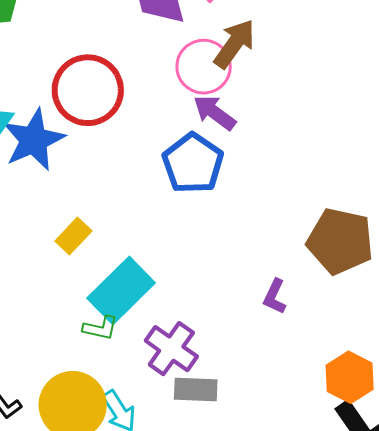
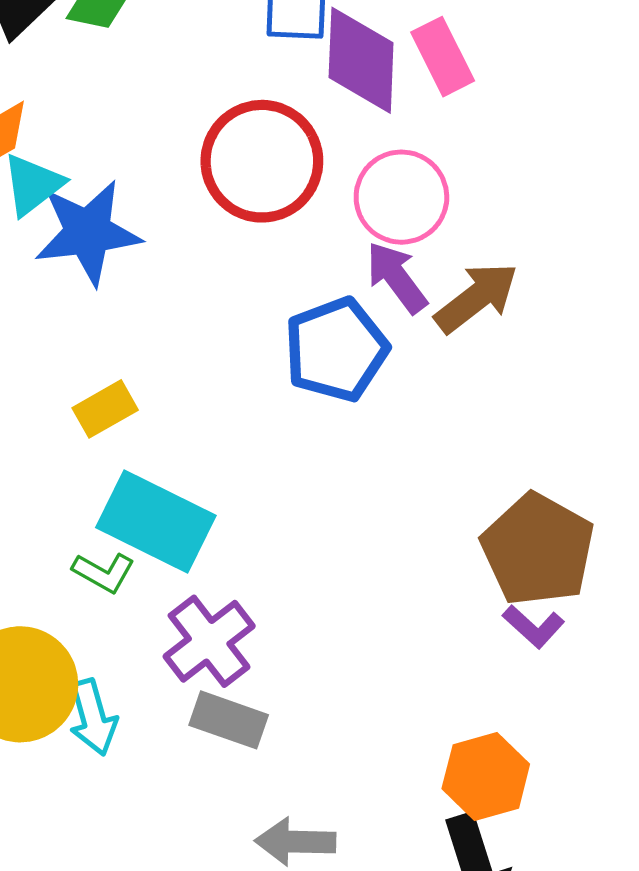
brown arrow: (234, 44) -> (476, 298), moved
red circle: (88, 90) -> (262, 161), moved
cyan rectangle: (121, 290) -> (156, 521), turned 54
purple L-shape: (275, 297) -> (534, 627), moved, turned -90

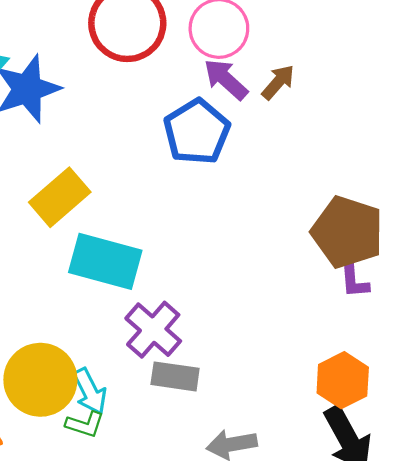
brown arrow: (476, 298) -> (278, 82), size x0.7
yellow rectangle: (105, 409) -> (60, 197), size x1.5
green L-shape: (104, 572) -> (85, 424), moved
purple L-shape: (534, 627) -> (354, 281), turned 54

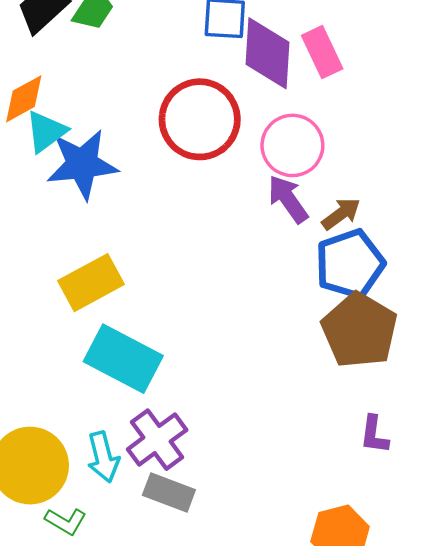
blue pentagon: (197, 132) -> (350, 264), moved
brown pentagon: (347, 232) -> (359, 330), moved
cyan arrow: (90, 391) -> (103, 457), moved

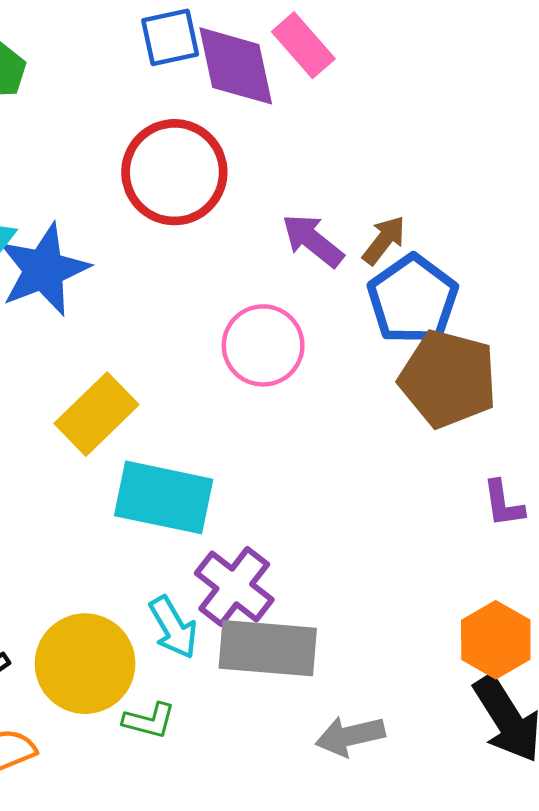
pink circle: (292, 145) -> (263, 345), moved
gray rectangle: (169, 492) -> (268, 648), size x1.5

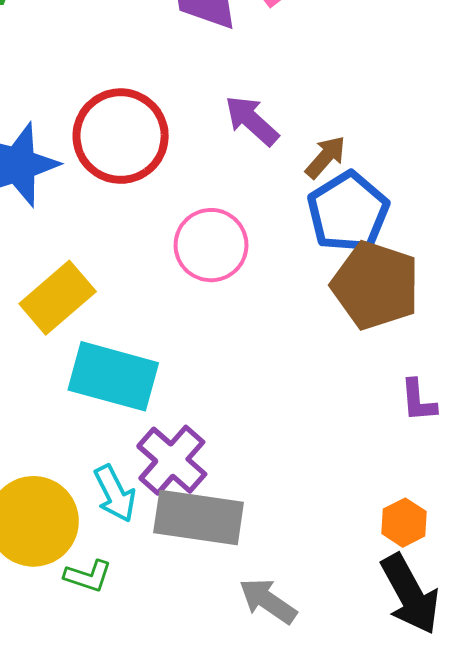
red circle: (174, 172) -> (121, 136), moved
purple arrow: (313, 240) -> (252, 121), moved
orange hexagon: (496, 640) -> (404, 523), size x0.7
gray arrow: (350, 736) -> (268, 601), turned 44

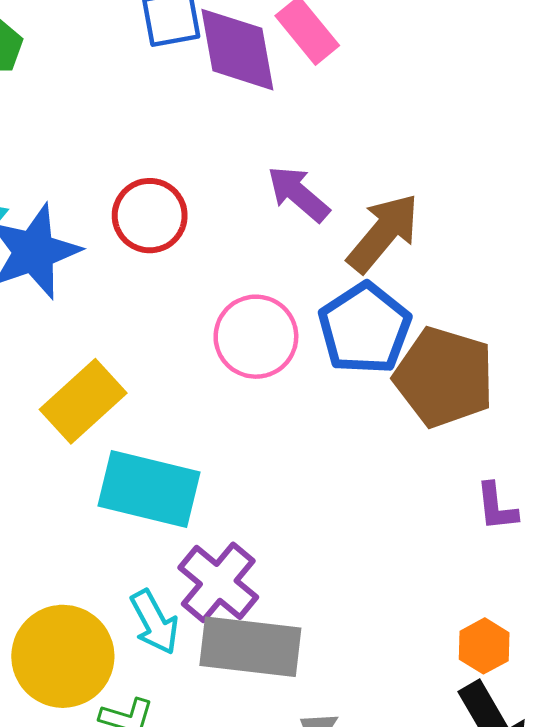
red circle: (121, 136) -> (150, 216), size x0.7
brown arrow: (325, 157) -> (383, 233), size x1.6
blue pentagon: (348, 212) -> (365, 328), moved

